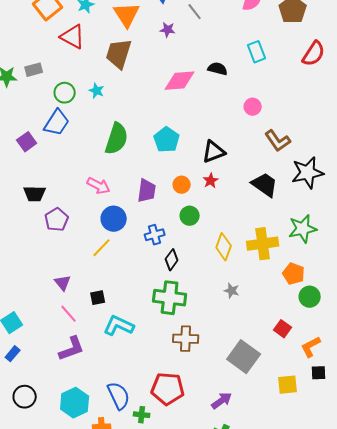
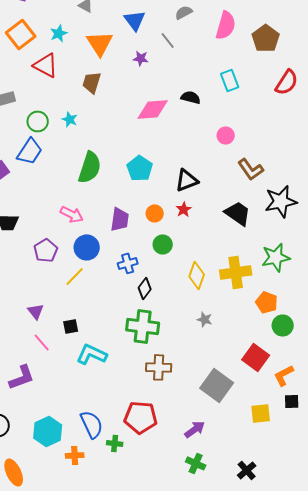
brown trapezoid: (119, 54) -> (92, 82), size x0.7
purple pentagon: (57, 220) -> (46, 250), moved
red square: (283, 329) -> (256, 357), size x1.5
purple L-shape: (72, 349) -> (22, 377), moved

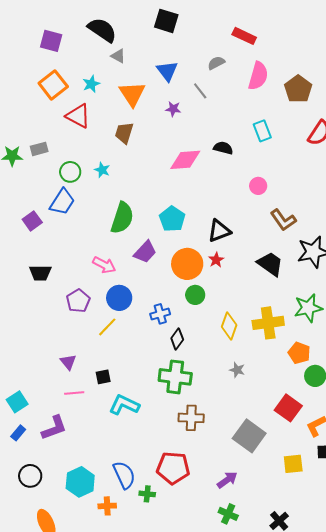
orange circle: (155, 213) -> (187, 264), size x1.8
purple trapezoid: (120, 219) -> (145, 252), moved, turned 35
pink line: (42, 342) -> (74, 393), turned -54

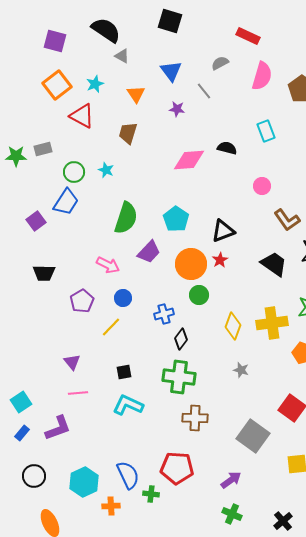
orange triangle: (132, 94) -> (136, 94), size x0.7
blue circle: (119, 298) -> (123, 298), size x0.7
black square: (103, 377) -> (124, 372), moved

